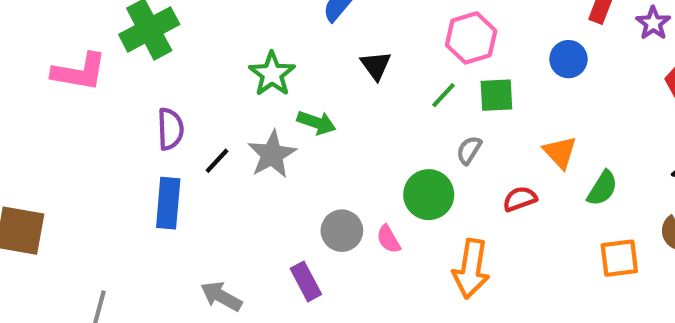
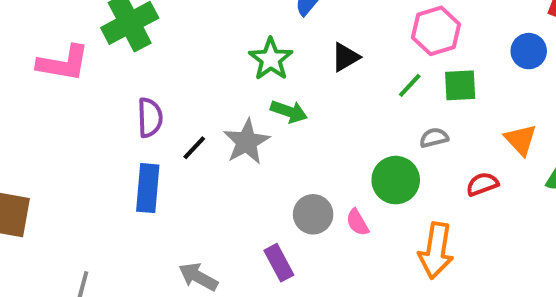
black triangle: (376, 65) -> (345, 57), turned 36
green star: (272, 74) -> (271, 59), moved
gray semicircle: (469, 150) -> (434, 138), turned 44

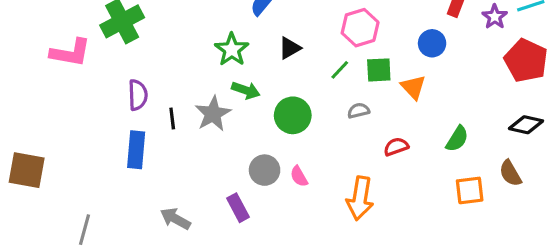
orange triangle: (521, 140) -> (413, 87), moved
black line: (194, 148) -> (172, 118), turned -50
green circle: (396, 180) -> (293, 115), moved

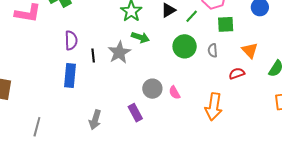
green line: (340, 70) -> (192, 16), moved
orange triangle: (413, 87) -> (250, 50), moved
gray semicircle: (358, 111) -> (213, 50), turned -80
green circle: (293, 115) -> (185, 46), moved
gray arrow: (175, 219) -> (95, 120), turned -102

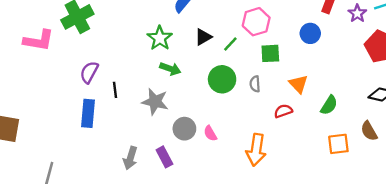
purple semicircle: (71, 40) -> (89, 72), turned -150
gray star: (119, 52) -> (155, 102), moved, turned -30
gray arrow: (95, 120) -> (130, 158), moved

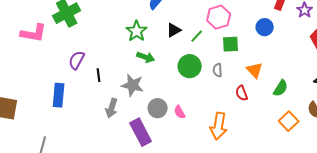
red semicircle: (283, 111) -> (242, 93), turned -91
blue rectangle: (88, 113) -> (59, 95), moved
orange square: (338, 144) -> (289, 121), turned -36
purple rectangle: (164, 157) -> (141, 132), size x1.5
gray arrow: (130, 158) -> (112, 108), moved

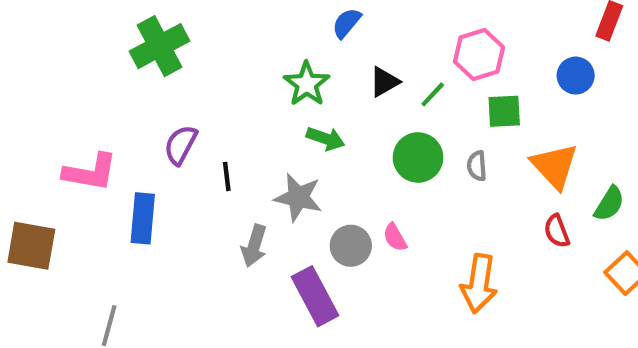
pink L-shape: (34, 33) -> (90, 172), moved
orange triangle: (255, 70) -> (555, 166), size x1.4
red semicircle: (242, 93) -> (557, 231), moved
pink semicircle: (180, 112) -> (395, 237), moved

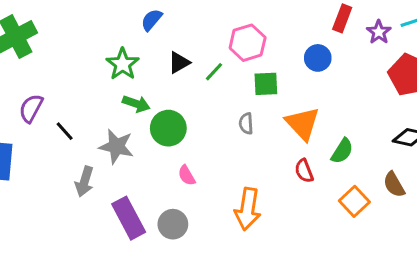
green circle: (418, 157) -> (168, 128), moved
black line: (227, 176) -> (65, 131), turned -35
gray circle: (351, 246) -> (173, 224), moved

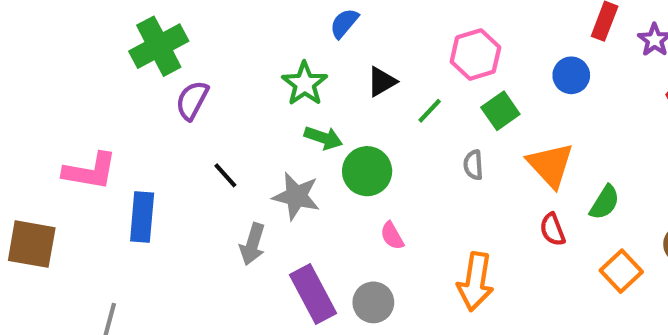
green line: (214, 72) -> (430, 111), moved
green square: (266, 84) -> (500, 111), turned -32
purple semicircle: (31, 108) -> (192, 100), moved

